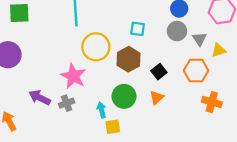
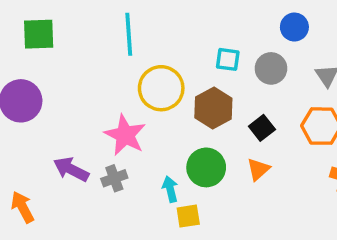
gray circle: (177, 31) -> (271, 68), moved

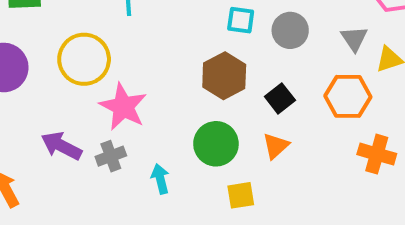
yellow circle: (161, 88) -> (84, 59), moved
cyan arrow: (170, 189) -> (160, 179), moved
yellow square: (188, 216) -> (241, 195), moved

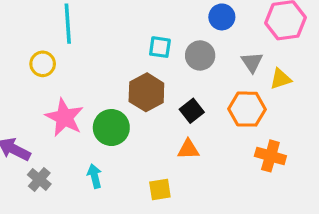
yellow circle: (84, 59) -> (43, 64), moved, size x0.6
green circle: (216, 144) -> (111, 128), moved
orange triangle: (276, 146) -> (188, 149), turned 40
gray cross: (111, 156) -> (39, 179), moved, turned -30

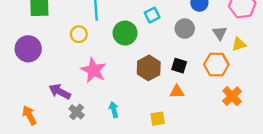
cyan square: (160, 47) -> (152, 15), moved, turned -35
brown hexagon: (146, 92) -> (149, 68), moved
black square: (192, 111) -> (179, 66), turned -35
green circle: (111, 128) -> (125, 33), moved
orange cross: (270, 156) -> (232, 96), turned 30

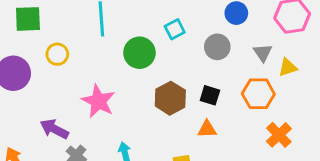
yellow circle: (79, 34) -> (57, 54), moved

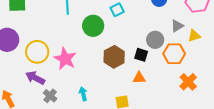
gray circle: (217, 47) -> (155, 40), moved
gray triangle: (263, 53) -> (177, 26), turned 32
yellow circle: (57, 54) -> (37, 52), moved, size x1.5

